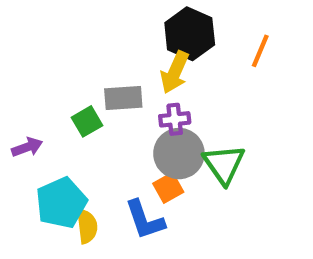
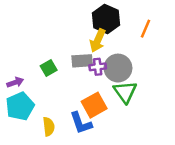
gray rectangle: (123, 98) -> (82, 61), moved
gray circle: (179, 154) -> (118, 68), moved
orange square: (168, 188) -> (94, 105), size x1.5
cyan pentagon: (61, 203) -> (20, 106), moved

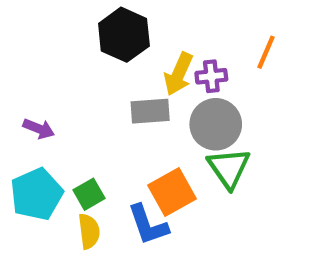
black hexagon: (106, 19) -> (124, 35), moved
purple cross: (98, 67) -> (211, 76), moved
green square: (49, 68) -> (89, 194), moved
purple arrow: (15, 82) -> (39, 129), moved, turned 42

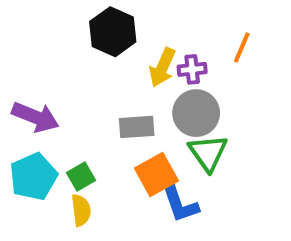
gray rectangle: (150, 111) -> (137, 127), moved
purple arrow: (39, 129) -> (35, 117), size x1.6
blue L-shape: (148, 225) -> (180, 204), moved

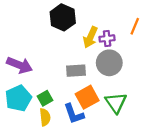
green triangle: (208, 153) -> (116, 103), moved
blue L-shape: (180, 204) -> (74, 114), moved

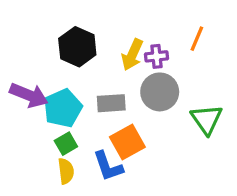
black hexagon: (63, 17) -> (77, 47), moved
cyan pentagon: (18, 98) -> (63, 108), moved
green triangle: (116, 103) -> (207, 119), moved

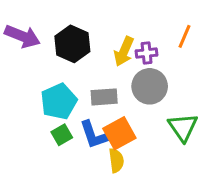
purple arrow: (29, 95) -> (22, 36), moved
green triangle: (207, 119) -> (183, 127), moved
blue L-shape: (108, 166) -> (94, 135), moved
yellow semicircle: (66, 171) -> (116, 160), moved

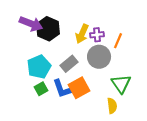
purple arrow: (22, 36) -> (31, 24), moved
orange line: (184, 36) -> (118, 41), moved
gray rectangle: (104, 97) -> (69, 64), turned -36
yellow semicircle: (116, 160) -> (112, 106), moved

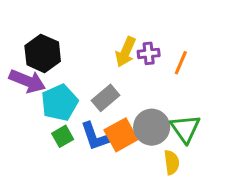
purple arrow: (31, 24) -> (27, 81), moved
black hexagon: (48, 29) -> (43, 53), moved
gray circle: (99, 57) -> (152, 127), moved

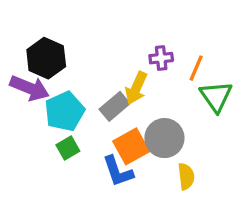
yellow arrow: (126, 52) -> (136, 88), moved
green triangle: (185, 129) -> (216, 96), moved
blue L-shape: (95, 136) -> (118, 171), moved

